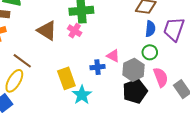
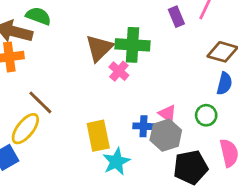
brown triangle: (47, 30) -> (99, 48), moved, turned 35
green circle: (150, 52) -> (206, 115), moved
gray hexagon: (134, 70) -> (166, 135), moved

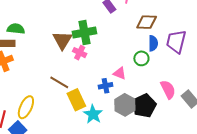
brown line: (40, 102) -> (59, 82), moved
green circle: (206, 115) -> (141, 58), moved
gray hexagon: (166, 135) -> (125, 105), moved

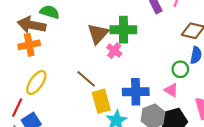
pink triangle: (120, 73) -> (171, 90), moved
blue cross: (105, 86) -> (136, 92), size x1.6
yellow ellipse: (26, 107) -> (36, 82), moved

